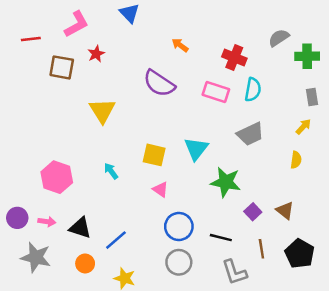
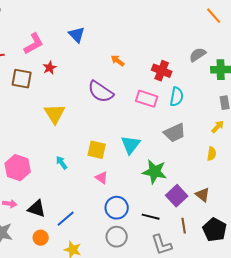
purple square: (253, 212) -> (177, 196), size x1.5

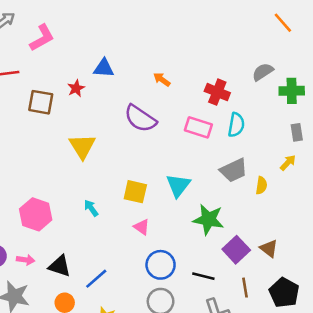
blue triangle: (77, 35) -> (104, 68), moved, turned -42
pink L-shape: (34, 44) -> (42, 38), moved
yellow semicircle: (212, 154) -> (261, 185), moved

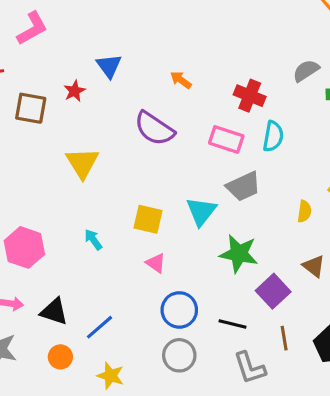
blue triangle: (104, 68) -> (109, 66), turned 50
gray trapezoid: (234, 170) -> (243, 186), moved
brown triangle: (269, 248) -> (314, 266), moved

